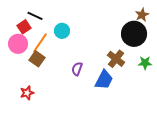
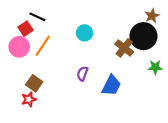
cyan circle: (62, 31) -> (85, 33), moved
brown square: (37, 59) -> (34, 83), moved
brown cross: (116, 59) -> (124, 48), moved

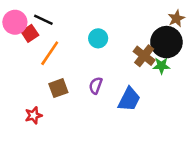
pink circle: (19, 47) -> (15, 22), moved
green star: (155, 67) -> (161, 66), moved
brown square: (34, 83) -> (58, 88), moved, turned 35

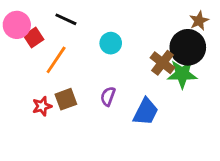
black line: (43, 20) -> (66, 19), moved
green star: (161, 66) -> (182, 74), size x1.5
red star: (34, 115) -> (42, 106), moved

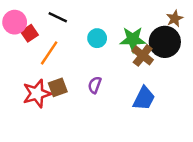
green star: (182, 74) -> (133, 39), moved
red star: (42, 106) -> (37, 94), size x1.6
blue trapezoid: (146, 112) -> (144, 98), moved

